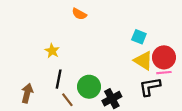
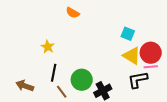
brown arrow: (27, 93) -> (25, 86), turned -84

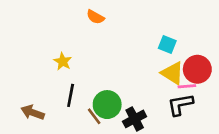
pink line: (151, 67) -> (187, 86), moved
brown line: (62, 92) -> (94, 116), moved

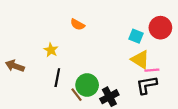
orange semicircle: (95, 17) -> (78, 24), moved
red circle: (197, 69) -> (160, 28), moved
brown arrow: (33, 112) -> (15, 66), moved

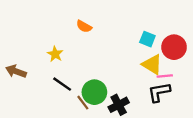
red circle: (160, 28) -> (174, 47), moved
black line: (57, 78) -> (62, 84), turned -66

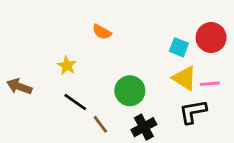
red circle: (174, 47) -> (211, 38), moved
pink line: (165, 76) -> (210, 84), moved
green circle: (94, 92) -> (130, 91), moved

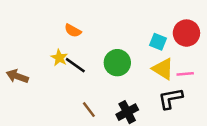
orange semicircle: (102, 32) -> (73, 31), moved
green circle: (130, 91) -> (117, 63), moved
black line: (75, 102) -> (75, 65), moved

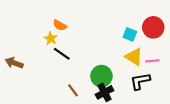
yellow star: (59, 58) -> (51, 39), moved
green circle: (117, 63) -> (101, 76), moved

